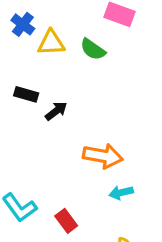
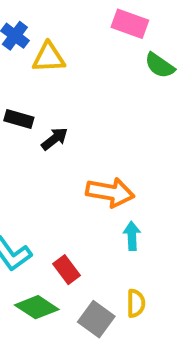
green semicircle: (93, 49) -> (160, 65), moved
cyan arrow: (121, 193) -> (132, 236), turned 100

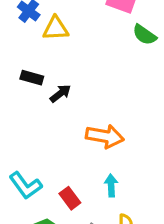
cyan arrow: (132, 236) -> (111, 185), moved

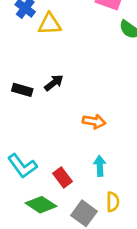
black rectangle: (32, 78) -> (22, 90), moved
orange arrow: (105, 136) -> (94, 121), size x0.7

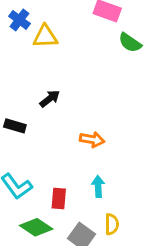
black rectangle: (22, 90) -> (15, 126), moved
red rectangle: (62, 177) -> (59, 198), turned 42

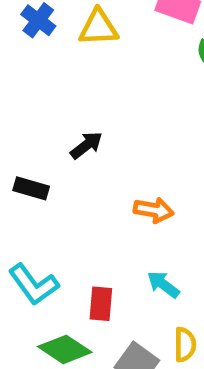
yellow triangle: (45, 37) -> (98, 27), moved
cyan arrow: (98, 186) -> (163, 285), turned -50

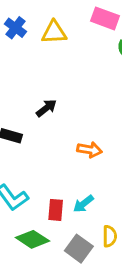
cyan arrow: (163, 285) -> (83, 204), moved, turned -75

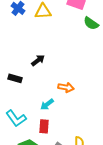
cyan arrow: (83, 204) -> (47, 104), moved

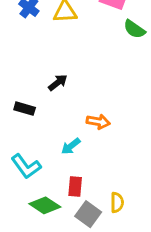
red rectangle: (44, 126) -> (75, 187), moved

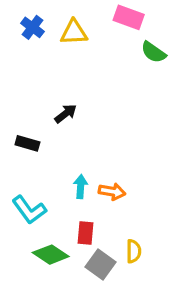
orange arrow: (98, 122) -> (112, 192), moved
cyan arrow: (71, 146) -> (81, 187), turned 132

